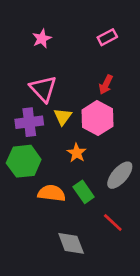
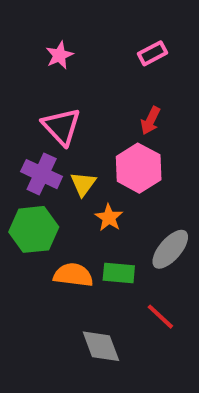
yellow triangle: (63, 117) -> (83, 184), moved
purple cross: (29, 122) -> (42, 174), turned 32
green rectangle: (84, 192) -> (119, 273), turned -50

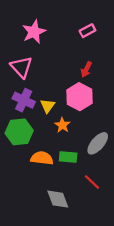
pink star: (59, 55) -> (34, 32), size x1.5
pink triangle: (61, 127) -> (21, 67), moved

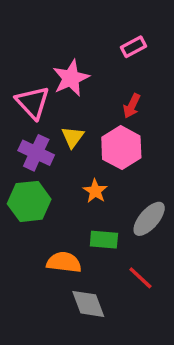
pink star: (34, 32) -> (71, 78), moved
yellow triangle: (48, 106) -> (73, 137), moved
orange semicircle: (42, 158) -> (64, 262), moved

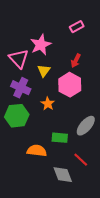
yellow triangle: (73, 137) -> (44, 71), moved
orange star: (95, 191) -> (48, 104), moved
gray diamond: (88, 304) -> (63, 175), moved

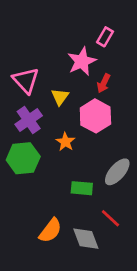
pink rectangle: (77, 27) -> (105, 37), turned -32
pink star: (41, 45) -> (82, 61), moved
purple cross: (21, 88) -> (29, 120), turned 30
orange semicircle: (37, 151) -> (50, 230), moved, turned 120

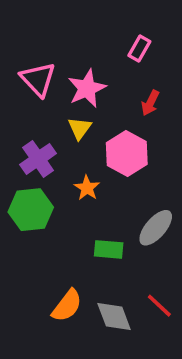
pink star: (82, 61) -> (87, 88), moved
pink triangle: (26, 80) -> (38, 79), moved
red arrow: (104, 83) -> (150, 103), moved
red line: (110, 218) -> (159, 306), moved

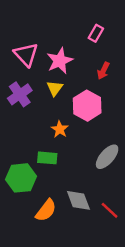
purple cross: (38, 159) -> (20, 94), moved
green hexagon: (31, 210) -> (21, 178), moved
green rectangle: (109, 249) -> (47, 158), moved
gray diamond: (114, 316) -> (78, 200), moved

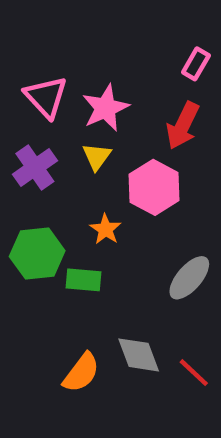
pink rectangle: (96, 33) -> (196, 64), moved
red arrow: (103, 71) -> (183, 126), size x1.5
green hexagon: (21, 178) -> (37, 254), moved

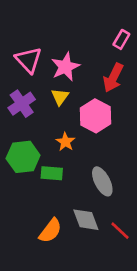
gray ellipse: (189, 278) -> (102, 181), moved, turned -68

